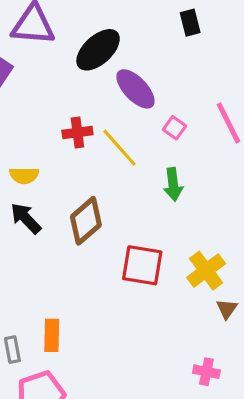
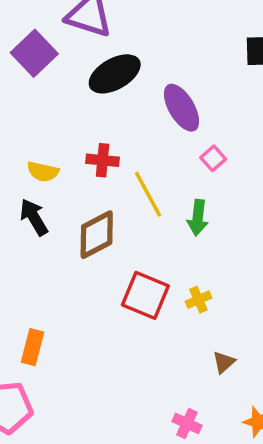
black ellipse: (98, 50) -> (115, 74), moved
red cross: (77, 133) -> (103, 160), moved
yellow line: (120, 148) -> (148, 194), moved
yellow cross: (206, 271) -> (198, 300), moved, size x0.6

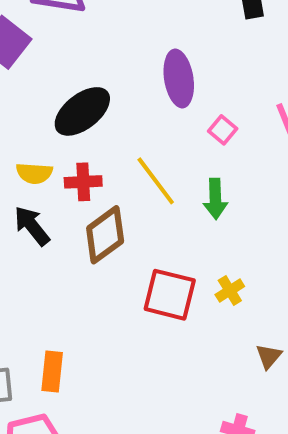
black ellipse: (115, 74) -> (82, 111), moved
purple ellipse: (181, 108) -> (179, 78), turned 30
red cross: (103, 160) -> (83, 182), moved

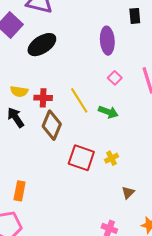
purple ellipse: (179, 78) -> (107, 41), moved
black ellipse: (82, 111) -> (42, 45), moved
green arrow: (215, 199) -> (108, 112), turned -72
brown diamond: (105, 235) -> (52, 125), turned -36

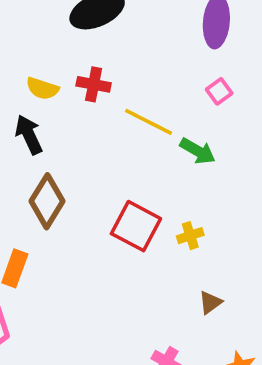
red cross: (43, 98) -> (94, 84), moved
yellow line: (79, 100) -> (149, 122), turned -40
brown diamond: (52, 125) -> (47, 201), moved

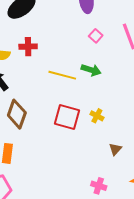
yellow line: (149, 122) -> (62, 75), moved
yellow cross: (190, 236) -> (97, 116), turned -32

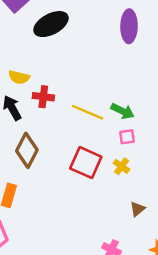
pink square: (96, 36) -> (127, 137), moved, turned 32
red cross: (28, 47) -> (43, 97), moved

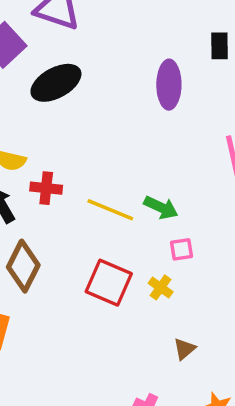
pink square: (127, 137) -> (181, 249), moved

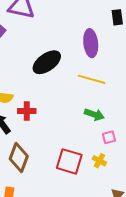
black ellipse: (56, 83) -> (47, 62), moved
yellow line: (110, 210) -> (92, 79), moved

